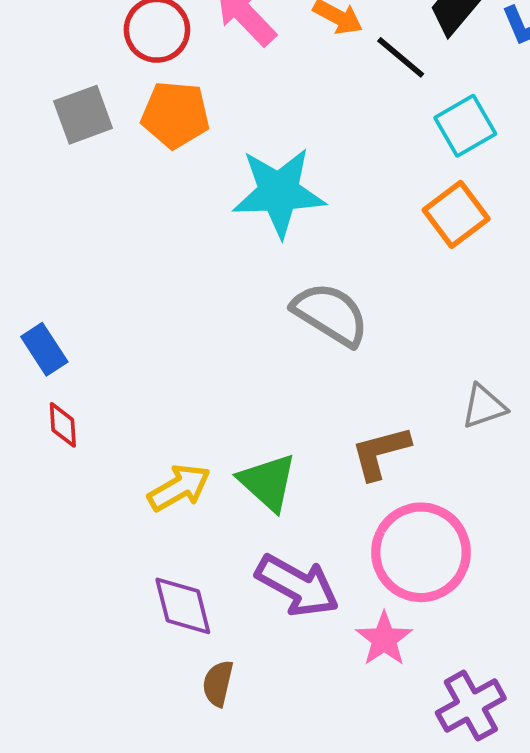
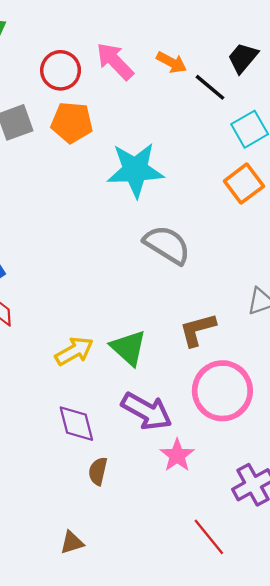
pink star: (384, 639) -> (177, 455), moved

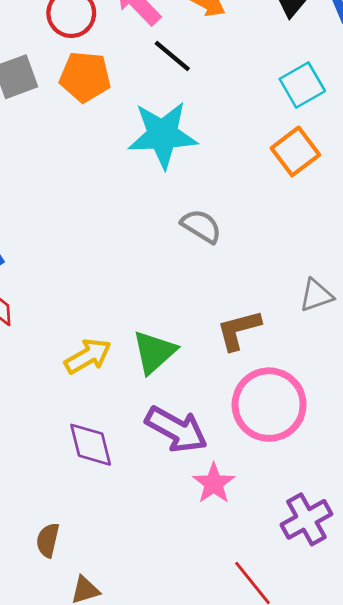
black line: (210, 87) -> (172, 56), moved
gray semicircle: (167, 245) -> (201, 226), size x0.7
green triangle: (128, 348) -> (154, 352), turned 36
brown semicircle: (98, 471) -> (48, 540), moved

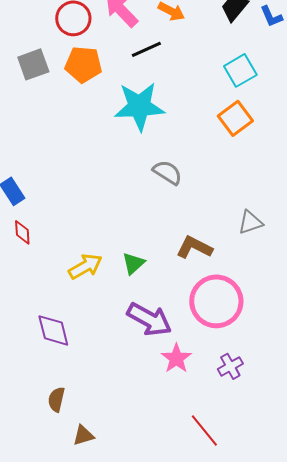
black line: (172, 56) -> (146, 49), turned -64
brown L-shape: (239, 330) -> (194, 247), turned 42
green triangle: (154, 352) -> (133, 263), size x0.7
purple diamond: (91, 445) -> (53, 330), moved
purple cross: (306, 519) -> (230, 366), moved, size x0.7

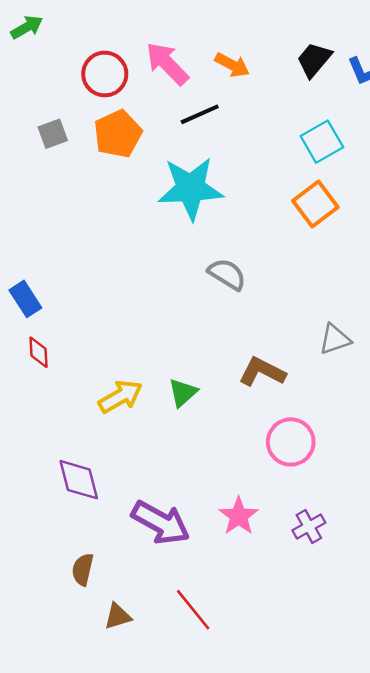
gray square: (33, 64) -> (53, 134), size x0.7
orange pentagon: (83, 64) -> (118, 134), turned -30
pink circle: (216, 301) -> (291, 442), size x0.7
purple arrow: (149, 319) -> (161, 523), moved
red line: (204, 430) -> (193, 610), moved

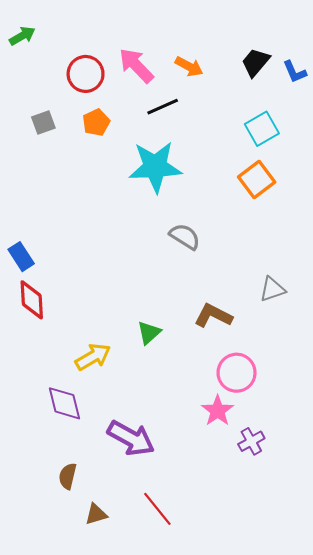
orange pentagon: (118, 134) -> (96, 122), size x0.7
red diamond: (38, 352) -> (32, 300), size x1.5
yellow arrow: (120, 396) -> (93, 357), moved
pink star: (239, 516) -> (218, 411), moved

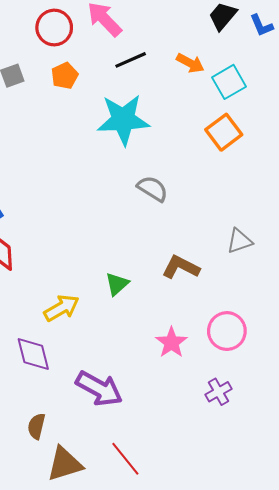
orange arrow: (189, 67) -> (190, 63), moved
pink circle: (237, 373) -> (227, 331), moved
pink star: (218, 411) -> (171, 343), moved
brown triangle: (96, 514) -> (65, 464), size x1.6

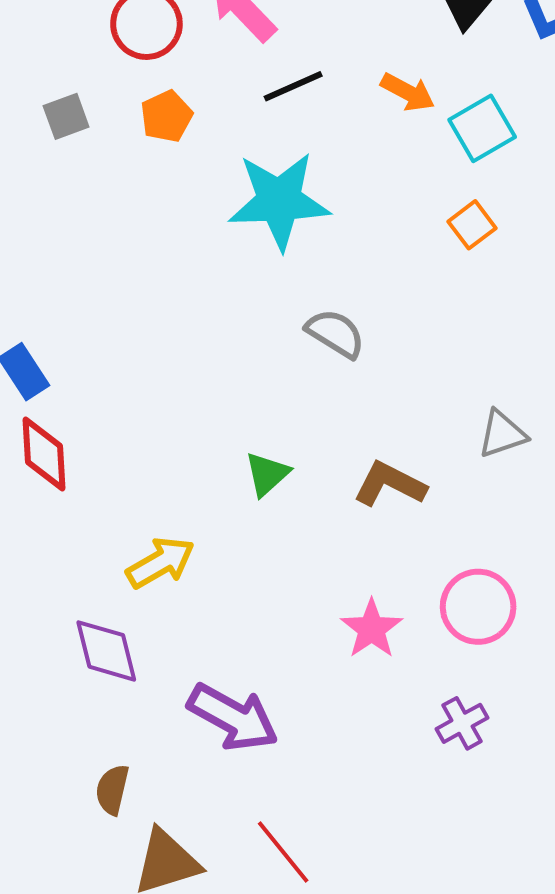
orange square: (224, 132) -> (472, 225), size x0.7
green triangle: (117, 284) -> (267, 474), moved

